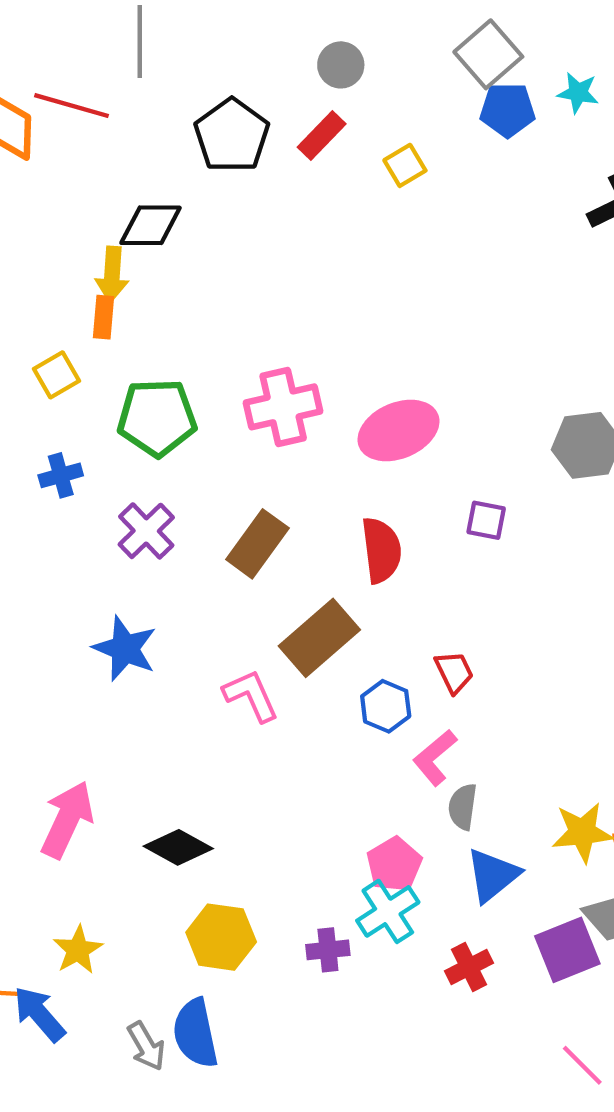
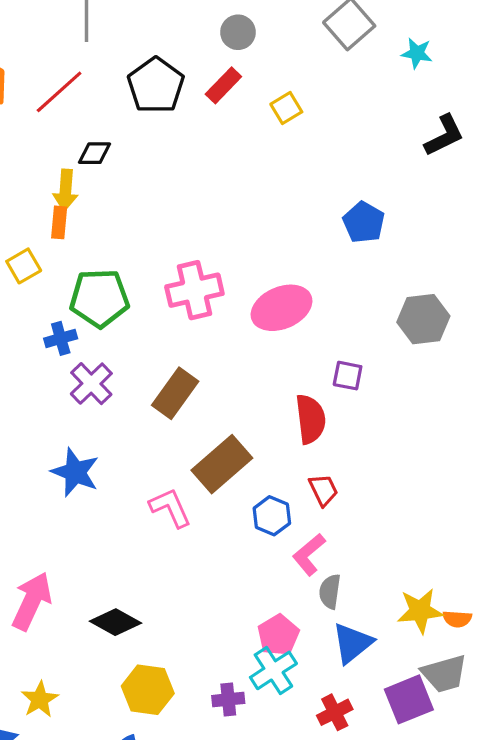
red line: (71, 106) -> (59, 92), moved, turned -58
blue pentagon: (508, 110) -> (364, 222), moved, turned 30
black diamond: (151, 225) -> (95, 153), size x0.7
blue cross: (61, 475) -> (61, 338), moved
red semicircle: (381, 550) -> (311, 419), moved

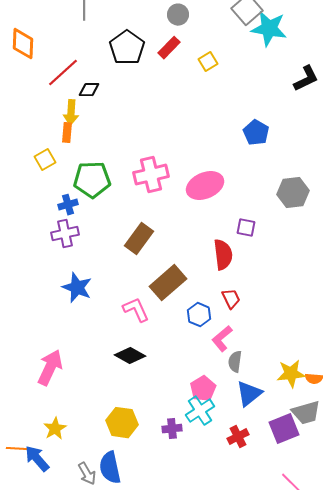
cyan star: (417, 53) -> (269, 29), moved, size x1.8
red line: (59, 92) -> (63, 73), moved
purple cross: (91, 384) -> (65, 234), moved, turned 32
black diamond: (116, 622) -> (130, 356), moved

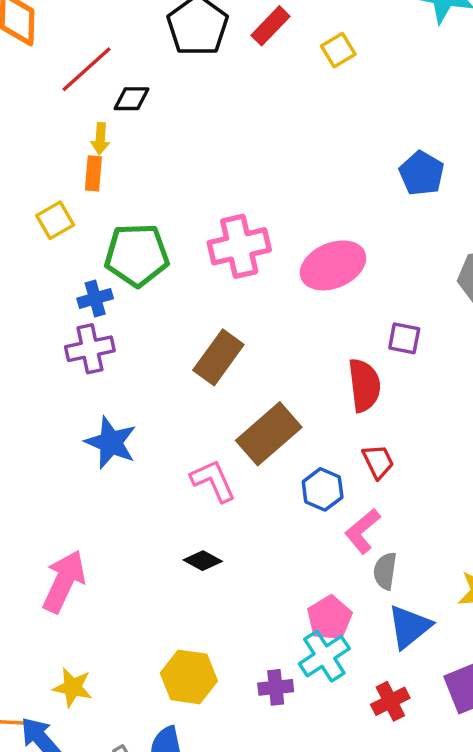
yellow arrow: (71, 113) -> (100, 139), size x0.7
black diamond: (130, 356) -> (203, 561), size x0.7
yellow star: (55, 429) -> (73, 687), turned -30

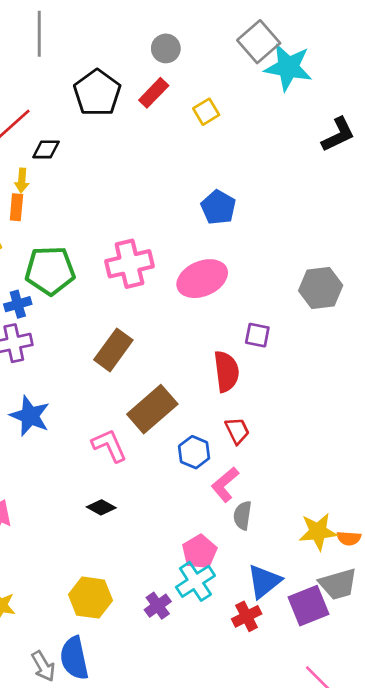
blue pentagon: (422, 173) -> (218, 207), moved
blue triangle: (409, 627) -> (264, 581), moved
purple cross: (276, 687) -> (158, 606), turned -30

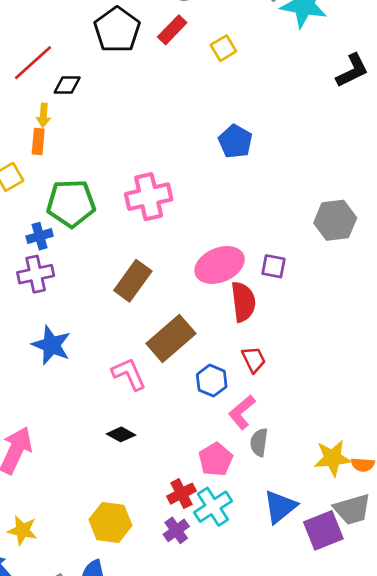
pink ellipse: (202, 279) -> (220, 265), moved
pink pentagon: (199, 552) -> (216, 459), moved
red cross: (247, 616) -> (181, 494), moved

